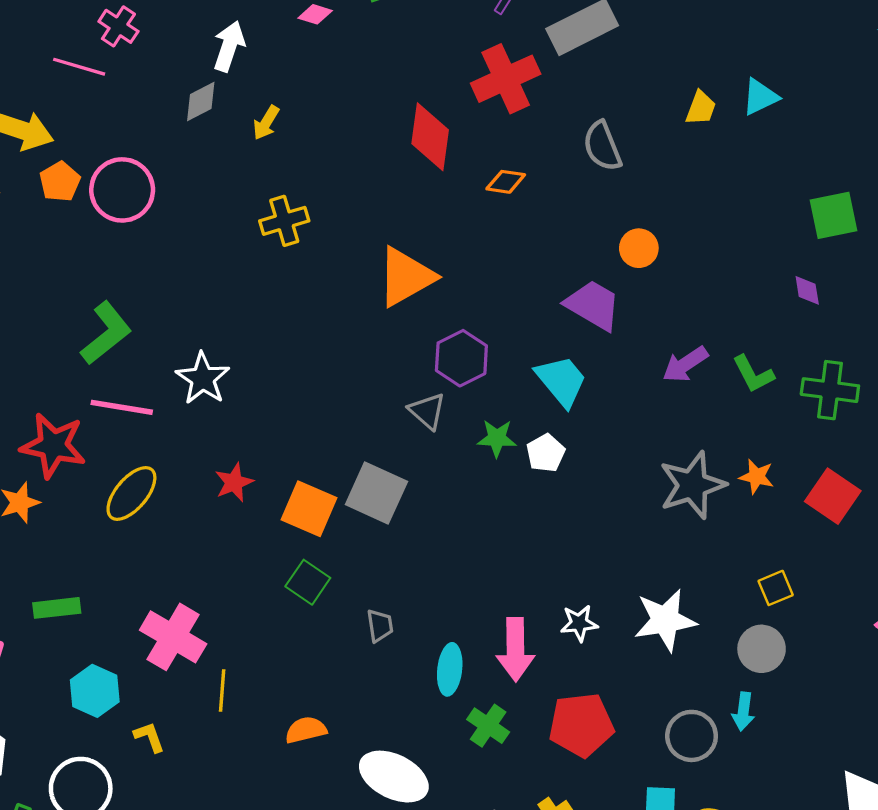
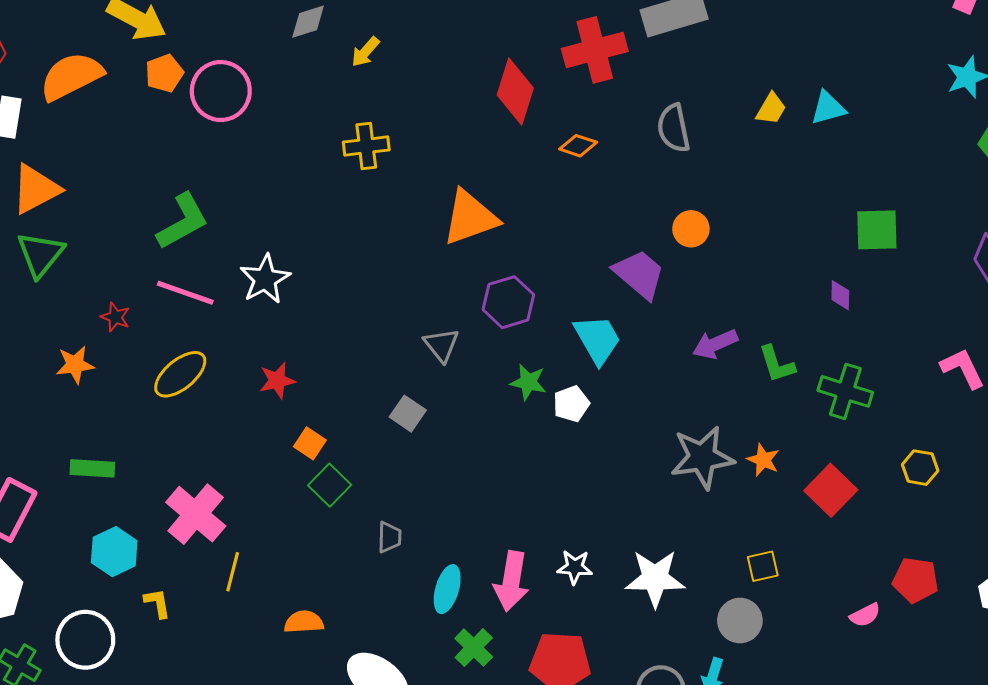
gray triangle: (427, 411) -> (441, 345), moved
red star: (53, 445) -> (115, 317), size x0.5
gray square: (376, 493) -> (408, 414), size x0.6
orange square: (309, 509) -> (310, 443), moved, size x0.6

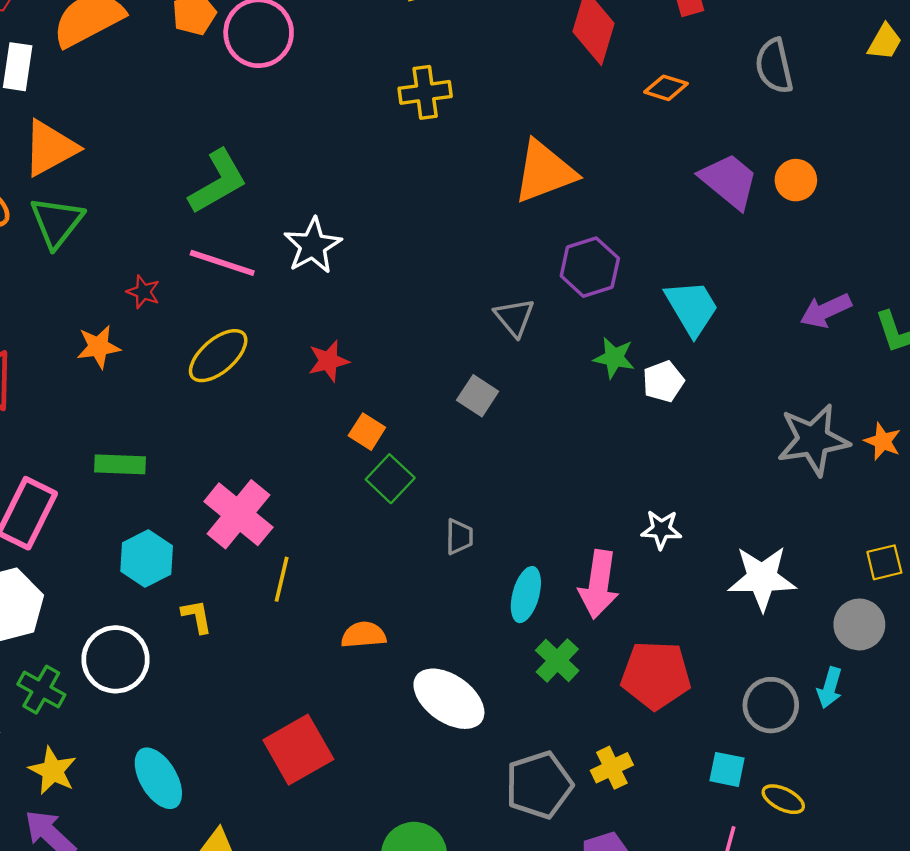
purple trapezoid: (639, 274) -> (729, 181), moved
white star: (575, 567) -> (661, 529), moved

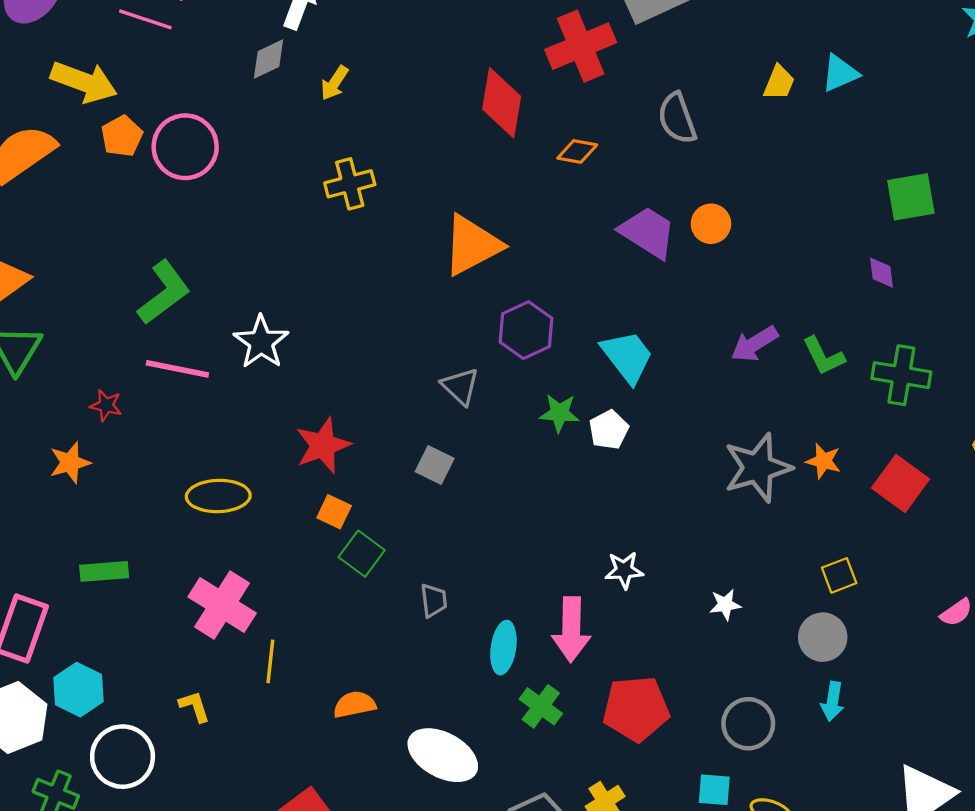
yellow ellipse: (218, 356) -> (218, 496), moved, turned 46
red star: (329, 361) -> (323, 445), moved, size x1.4
cyan hexagon: (147, 558) -> (79, 690), moved
white star: (762, 578) -> (725, 605), size x0.5
cyan arrow: (830, 688) -> (833, 701), moved

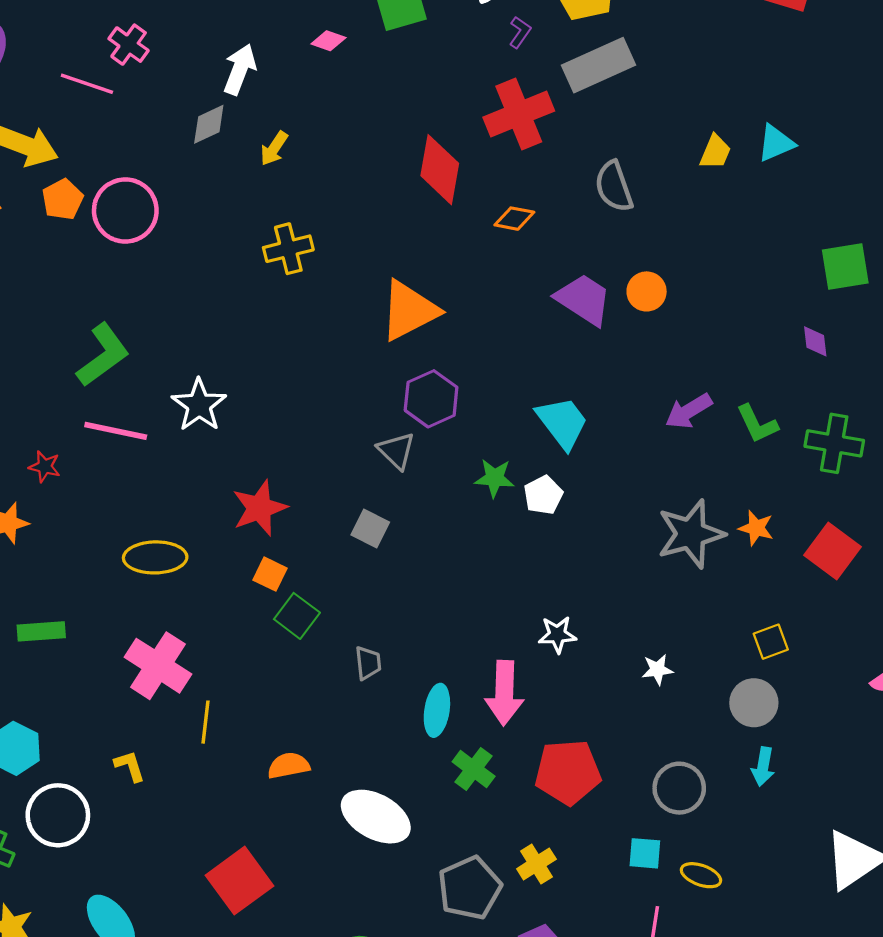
purple hexagon: (526, 330) -> (431, 399), moved

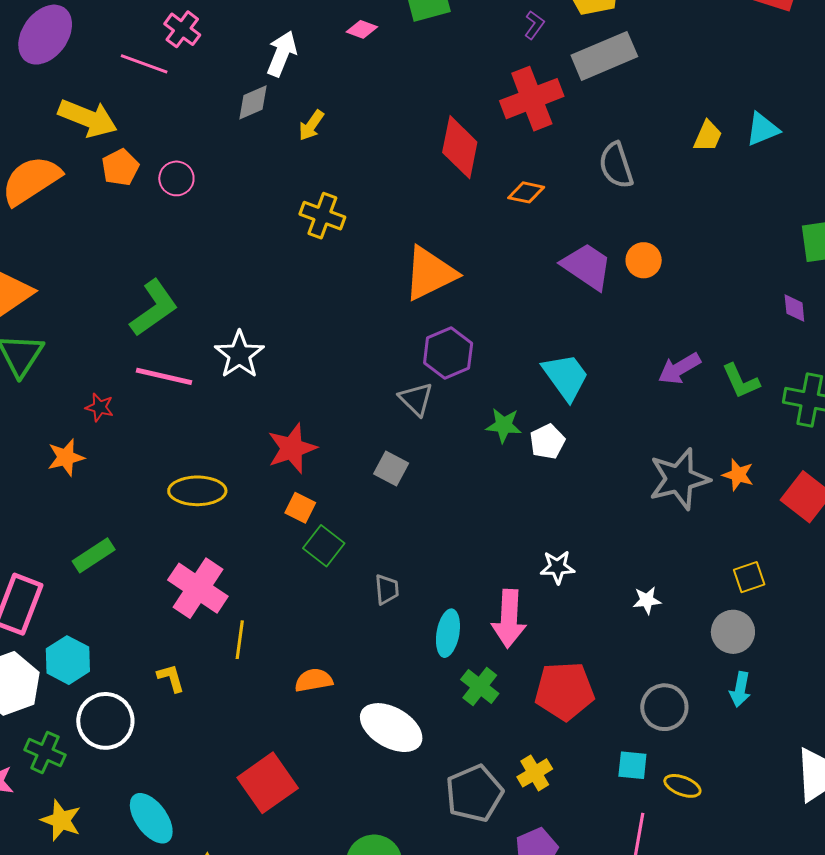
pink circle: (125, 210) -> (176, 178), size x0.6
yellow cross: (288, 249) -> (322, 216), turned 33
green rectangle: (41, 631) -> (94, 555), turned -30

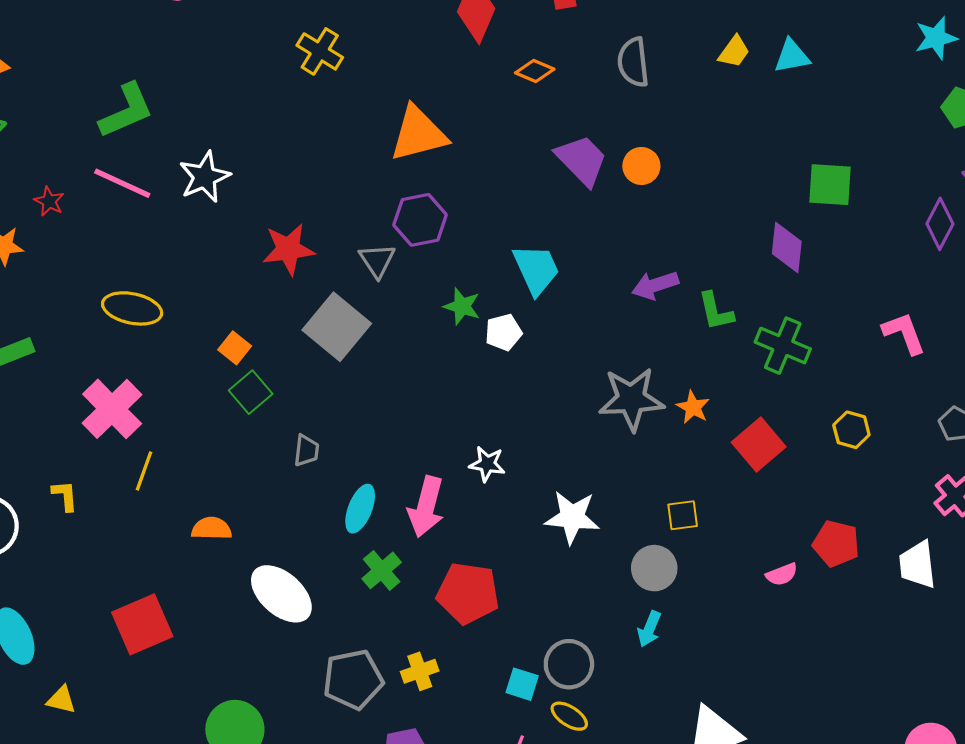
purple diamond: (794, 308) -> (787, 247), size x1.6
red star: (292, 448) -> (288, 249), moved
gray square: (391, 469) -> (337, 327), size x1.8
white star: (647, 600) -> (572, 517), size x1.8
gray circle: (664, 707) -> (569, 664), moved

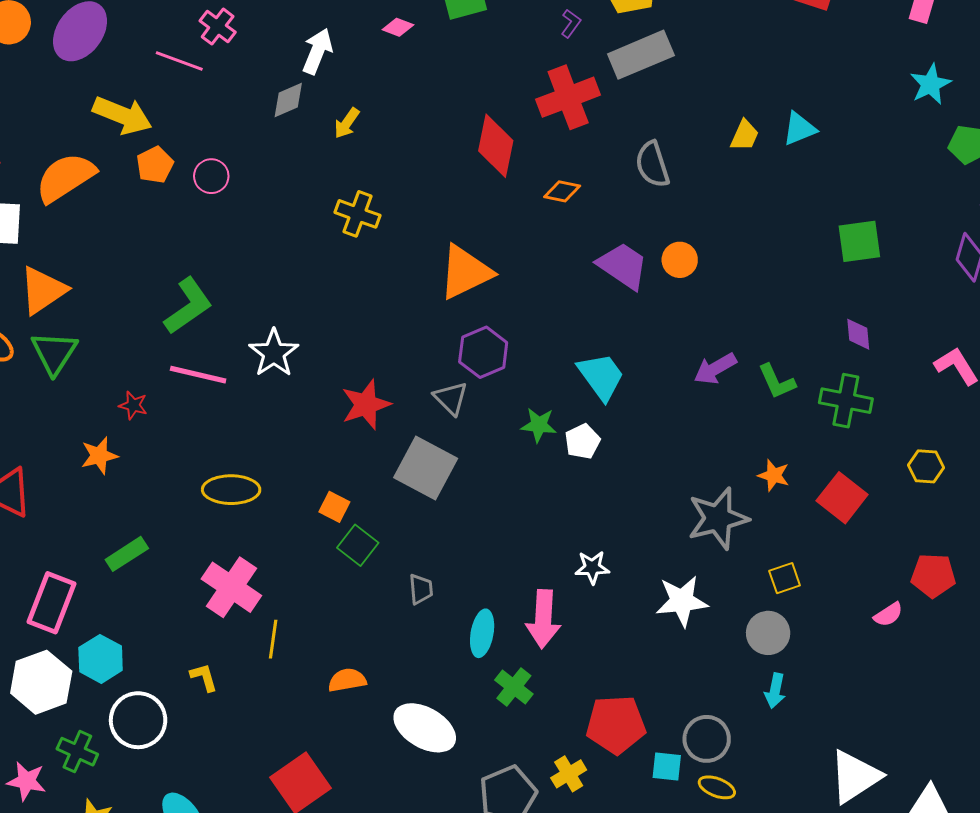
purple diamond: (787, 247) -> (858, 334), moved, size x0.7
gray star: (631, 399) -> (718, 518), moved
red pentagon: (468, 593) -> (616, 725), moved

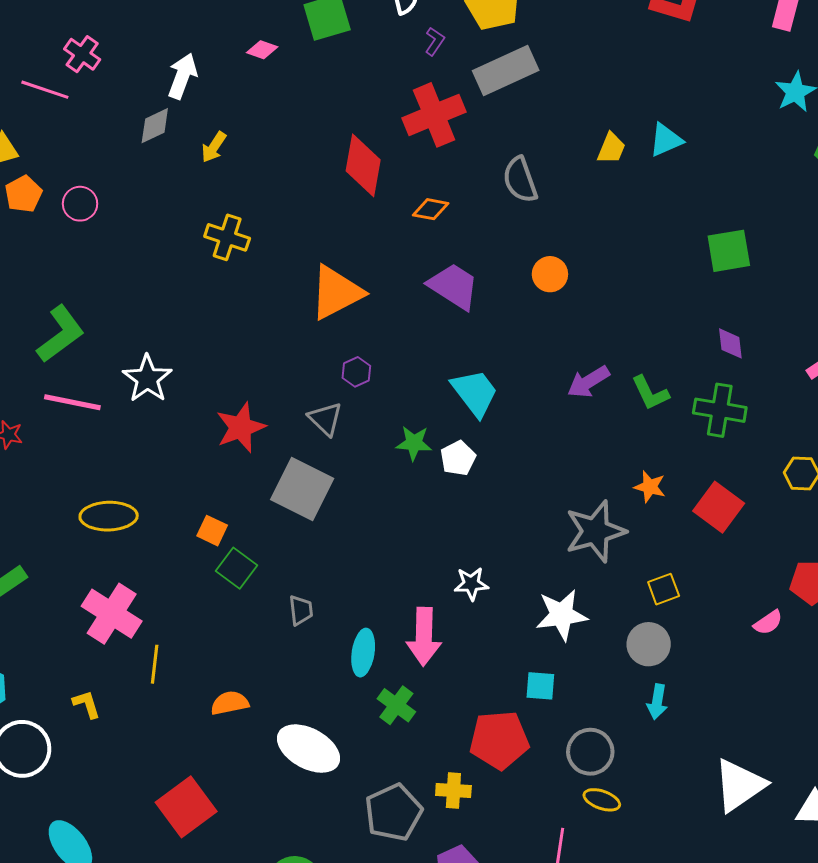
purple trapezoid: (623, 266) -> (454, 286), moved
purple hexagon: (483, 352) -> (356, 372), size x0.6
cyan square: (667, 766) -> (540, 686), moved
yellow cross: (569, 774) -> (453, 791), turned 36

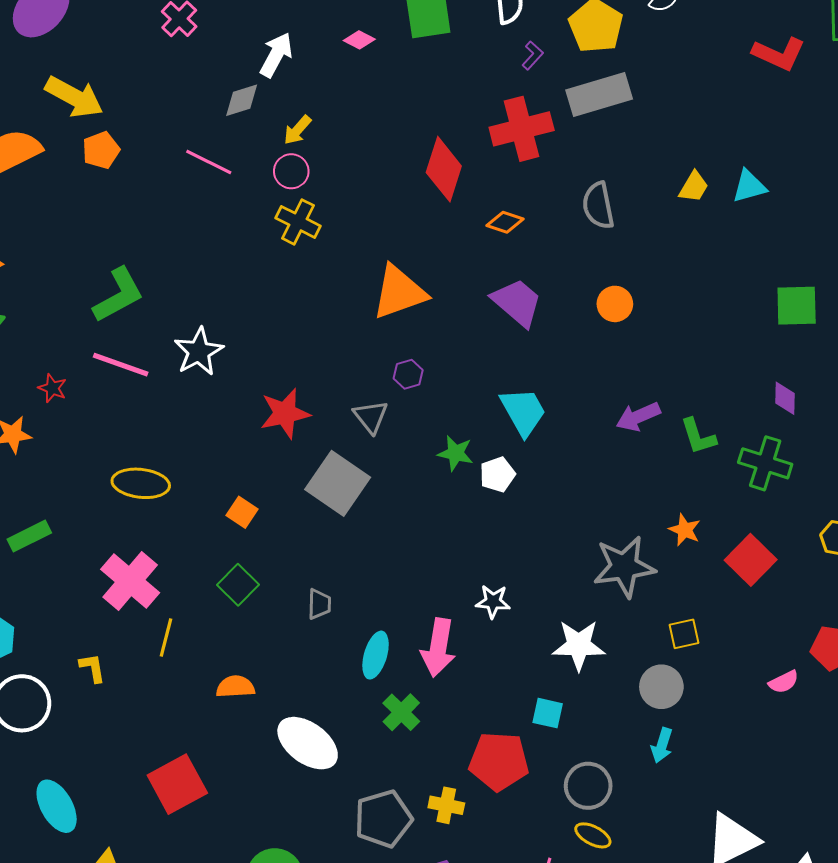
pink line: (45, 90) -> (209, 162), moved
pink circle: (80, 204) -> (291, 171), moved
green square: (237, 568) -> (238, 585), moved

